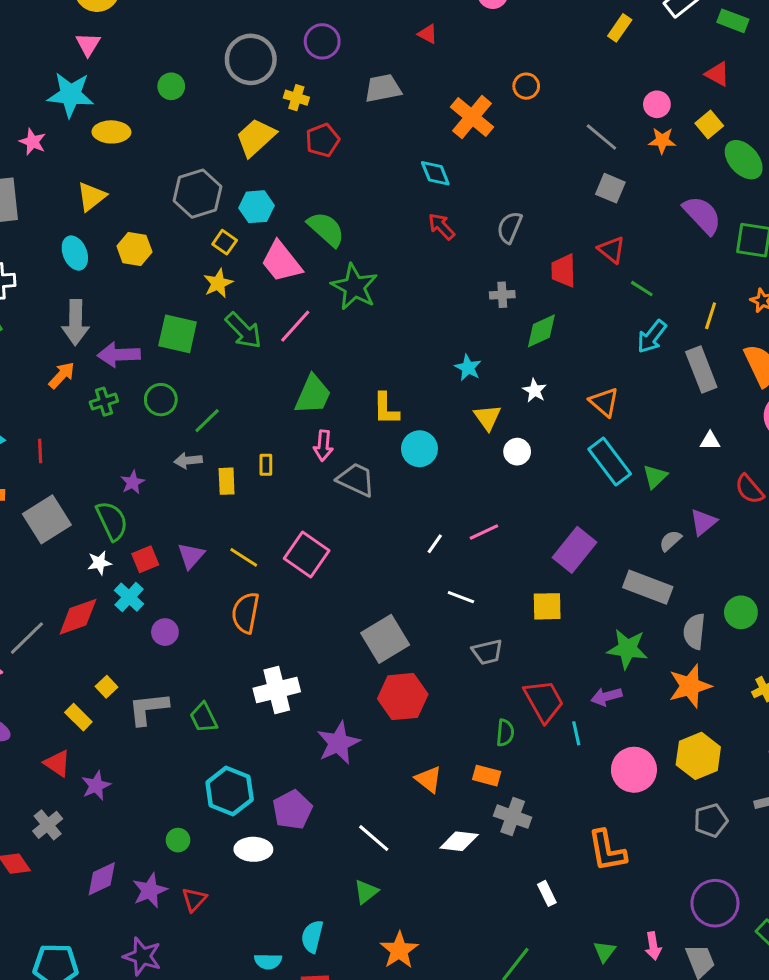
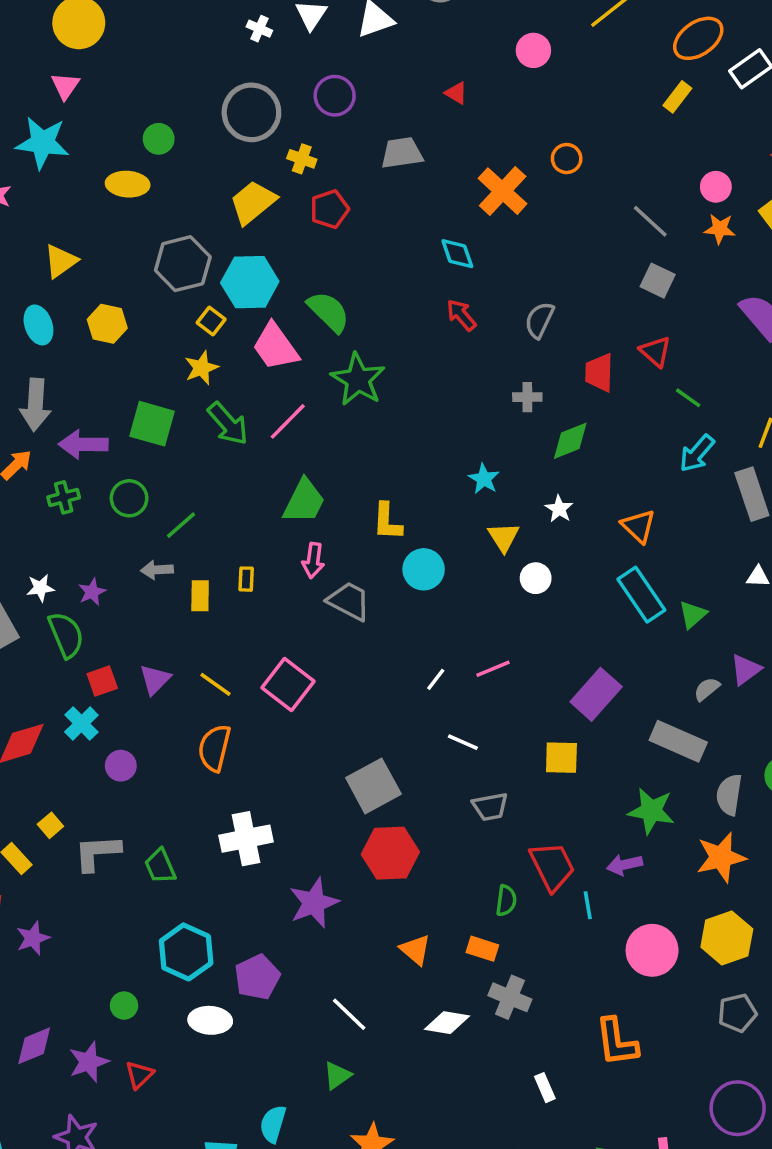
yellow ellipse: (111, 132) -> (128, 184), moved
cyan hexagon: (256, 207) -> (250, 282), size x1.4
white star: (99, 563) -> (40, 588), moved

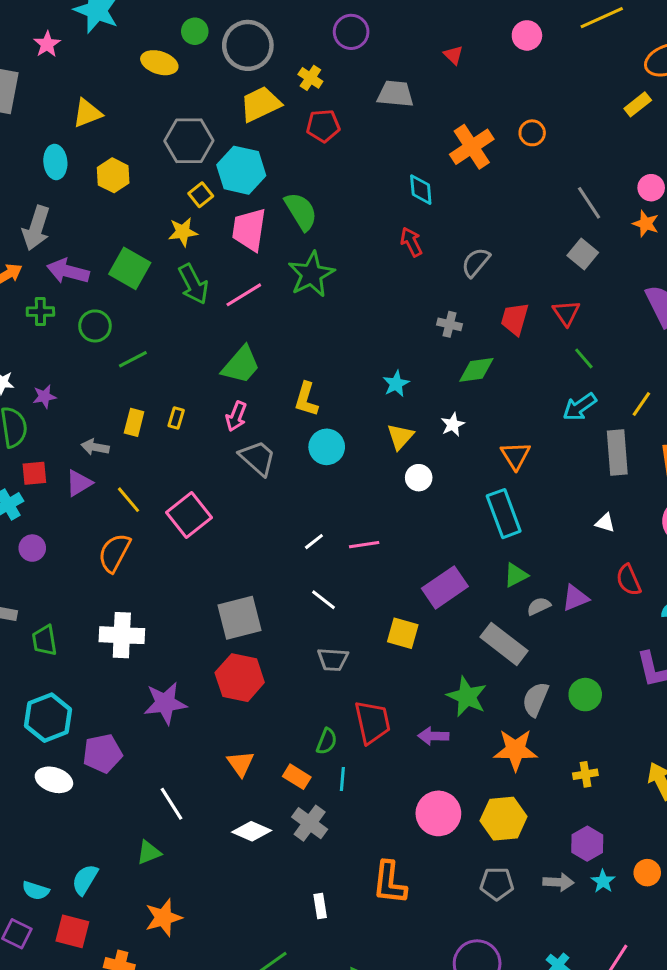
gray circle: (251, 112) -> (248, 45), moved
pink trapezoid: (275, 347) -> (249, 230), turned 30
gray arrow: (157, 570) -> (95, 447), moved
green triangle: (693, 615) -> (516, 575), moved
cyan line: (588, 905) -> (342, 779), moved

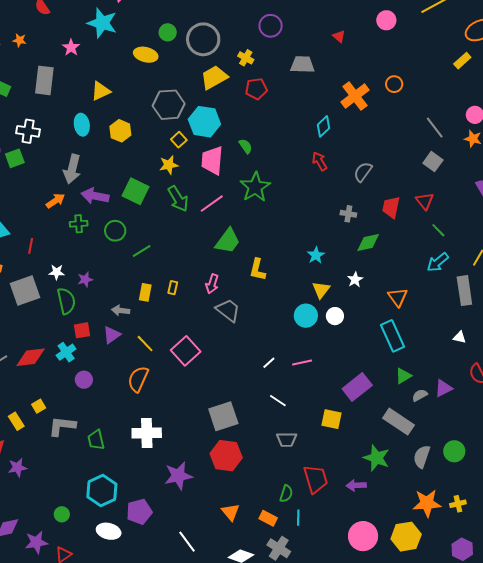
cyan diamond: (421, 190) -> (323, 126), turned 55
green semicircle: (301, 211) -> (246, 146), size x0.6
green trapezoid: (241, 365) -> (228, 241), moved
cyan circle: (327, 447) -> (306, 316), moved
orange star: (515, 750) -> (427, 503), moved

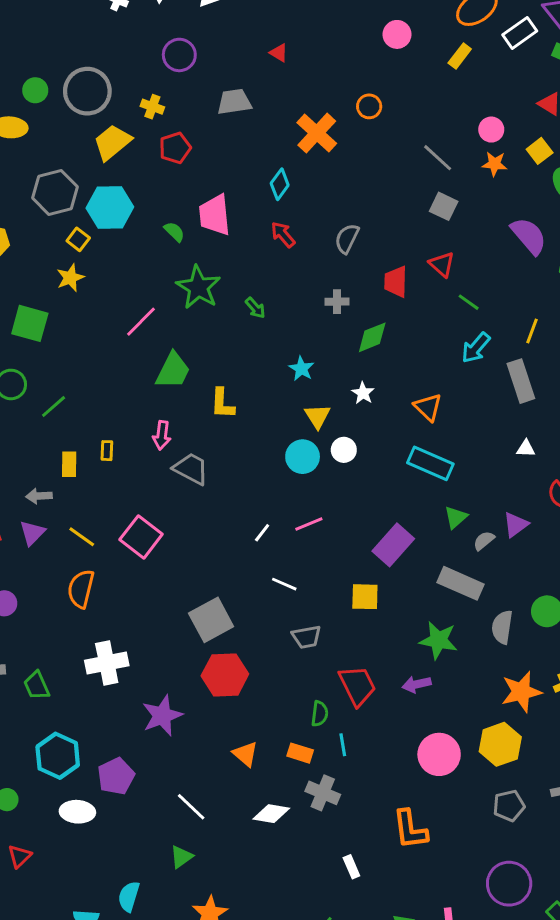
pink circle: (386, 20) -> (397, 34), moved
pink trapezoid: (212, 160) -> (215, 215), moved
green arrow: (178, 199) -> (255, 308), moved, size x0.6
cyan rectangle: (393, 336) -> (430, 463), turned -32

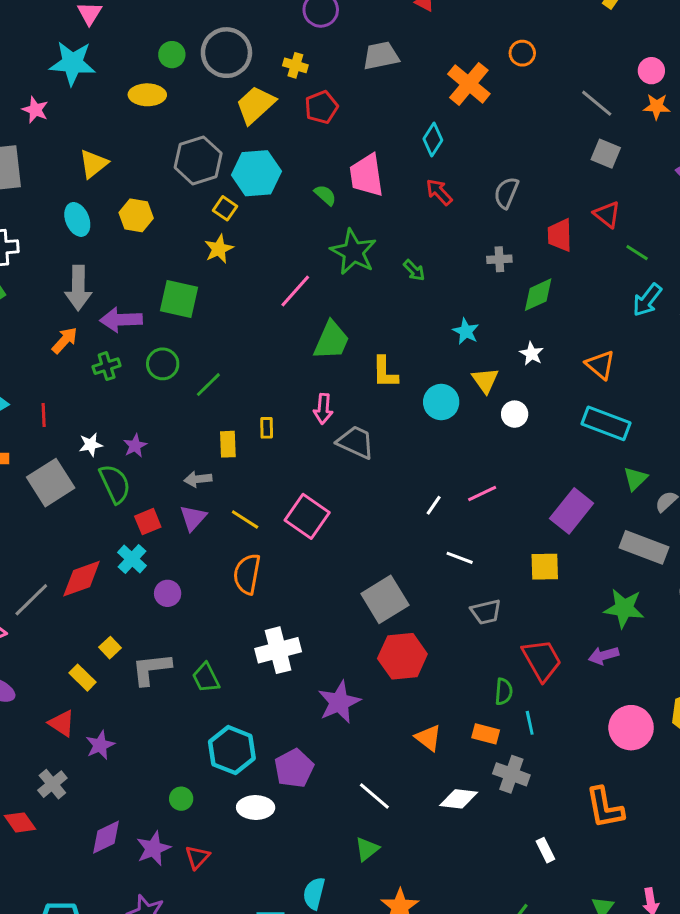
cyan circle: (303, 457) -> (441, 402), moved

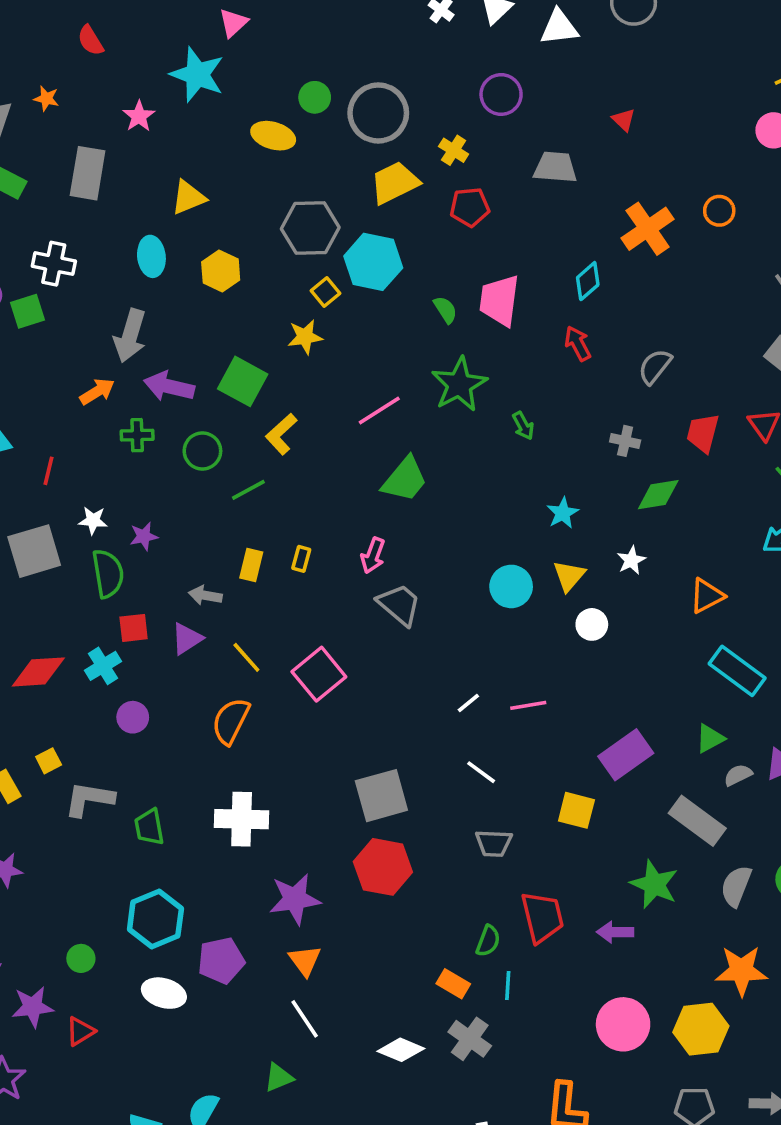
orange triangle: (600, 365) -> (707, 596), turned 36
yellow L-shape: (385, 372) -> (281, 434), moved, turned 32
cyan rectangle: (606, 423) -> (737, 671), moved
orange triangle: (428, 738) -> (305, 961), moved

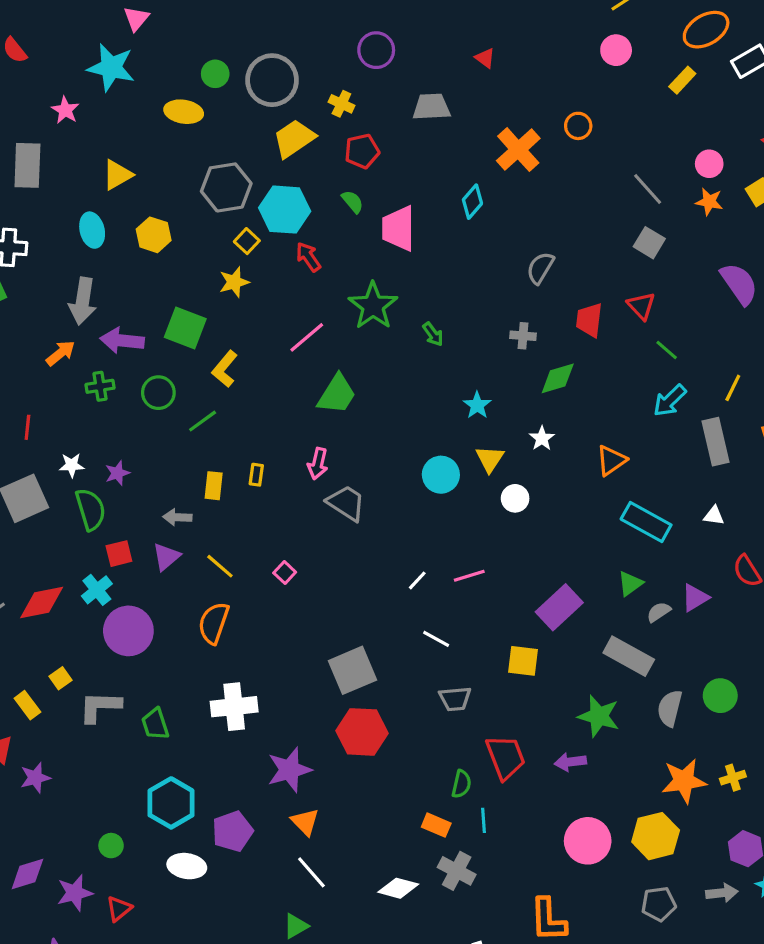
green semicircle: (445, 310) -> (353, 202), moved
red arrow: (578, 344) -> (308, 257), moved
pink square: (319, 674) -> (285, 573), size x0.5
purple circle: (133, 717) -> (128, 631), size x1.8

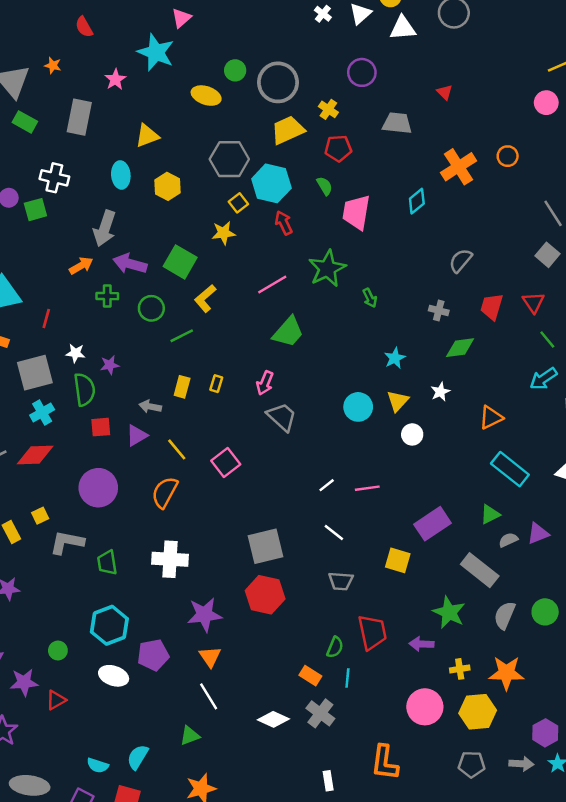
pink square: (285, 573) -> (226, 462), size x1.6
cyan cross: (97, 590) -> (42, 412), moved
yellow cross: (733, 778) -> (460, 669), moved

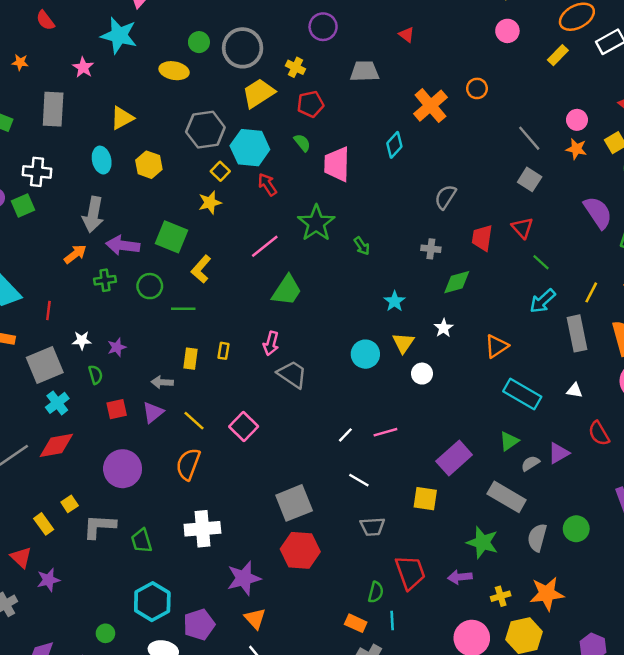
green line: (182, 336) -> (183, 309), turned 35
green semicircle: (84, 390) -> (96, 375), size x0.6

